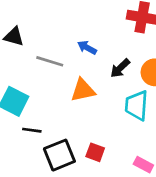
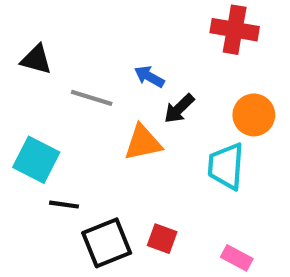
black arrow: (120, 68) -> (179, 109), moved

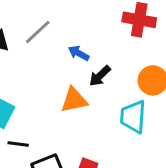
gray line: (92, 98) -> (38, 32), moved, turned -60

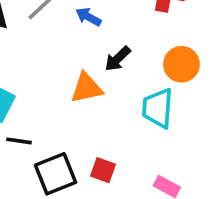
blue arrow: (79, 53) -> (88, 17), moved

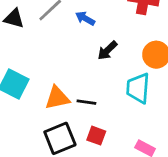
orange triangle: (87, 88) -> (57, 98), moved
black line: (19, 141) -> (86, 102), moved

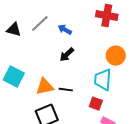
black arrow: (107, 50) -> (67, 55), moved
red square: (96, 136) -> (96, 104), moved

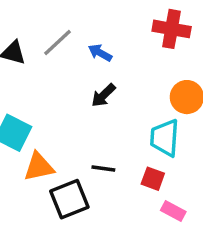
orange triangle: (45, 87) -> (39, 167), moved
black line: (66, 90) -> (103, 169), moved

